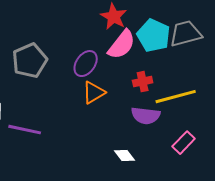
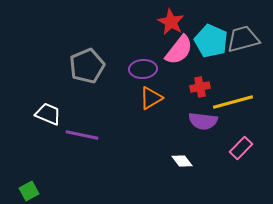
purple ellipse: (86, 64) -> (143, 69), turned 52

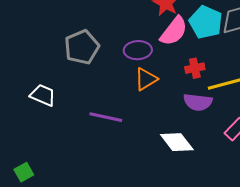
purple line: (82, 135) -> (106, 117), moved
white diamond: (182, 161) -> (177, 142), size x1.6

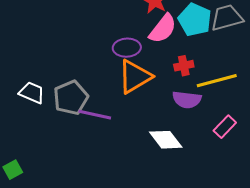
gray pentagon: (82, 47) -> (71, 98), moved
orange triangle: (146, 79) -> (135, 77), size x1.5

